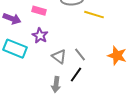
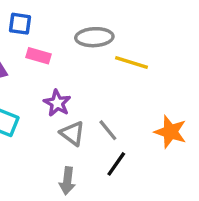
purple star: (40, 36) -> (57, 103), moved
black line: (76, 75) -> (116, 164), moved

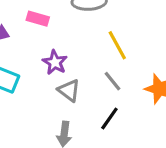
yellow line: (132, 63) -> (117, 45), moved, turned 44
gray line: (108, 130) -> (113, 81), moved

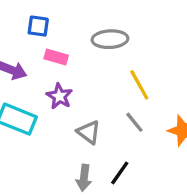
purple star: (55, 62) -> (59, 96), moved
black line: (109, 118) -> (120, 173), moved

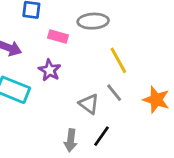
pink rectangle: (56, 57) -> (58, 37), moved
gray triangle: (89, 132) -> (89, 104), moved

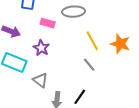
orange star: (156, 100) -> (120, 44), moved
gray triangle: (89, 104) -> (40, 80), moved

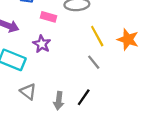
gray triangle: (40, 80) -> (28, 92), moved

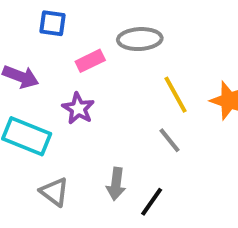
pink rectangle: (49, 17) -> (90, 61), turned -42
gray arrow: (59, 101) -> (116, 184), moved

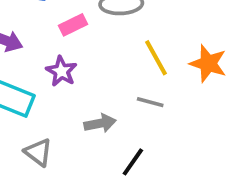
gray line: (170, 140) -> (150, 102), turned -36
gray arrow: (116, 184) -> (100, 123), moved, turned -108

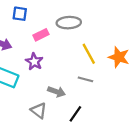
gray arrow: (100, 123) -> (57, 92), turned 30
gray triangle: (38, 152) -> (39, 111), moved

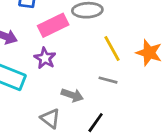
pink rectangle: (41, 35) -> (53, 25), size x1.5

